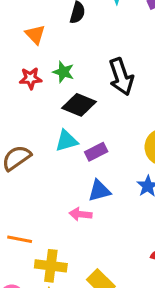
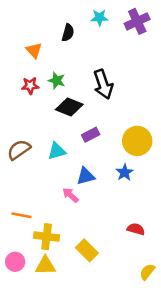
cyan triangle: (66, 141) -> (57, 151), moved
purple rectangle: (96, 152) -> (91, 135), moved
pink arrow: (81, 214) -> (70, 195), turned 36

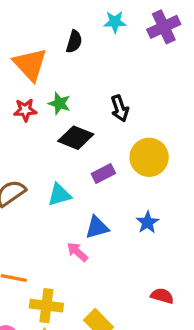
orange triangle: (34, 50) -> (30, 64), size x1.6
black arrow: (103, 84) -> (120, 108), size x0.7
yellow circle: (137, 141) -> (149, 157), moved

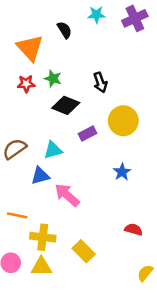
black semicircle: (74, 42) -> (64, 30), turned -48
blue triangle: (97, 227) -> (40, 176), moved
pink arrow: (77, 252) -> (67, 195), size x1.5

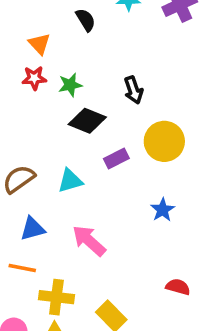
orange triangle: (30, 48) -> (39, 44), size x0.6
green star: (53, 79) -> (70, 85), turned -30
red star: (26, 84) -> (34, 78), moved
blue triangle: (40, 176) -> (33, 229), moved

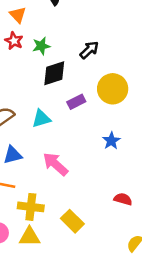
red star: (34, 78) -> (14, 41), turned 30
black arrow: (134, 90) -> (89, 50), turned -114
black diamond: (87, 121) -> (54, 73), turned -40

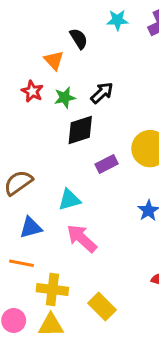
orange triangle: (18, 15) -> (54, 60), moved
black arrow: (89, 50) -> (102, 93), moved
cyan triangle: (41, 119) -> (69, 200), moved

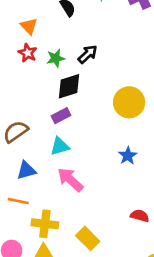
orange triangle: (54, 60) -> (29, 26), moved
purple rectangle: (107, 164) -> (61, 116), moved

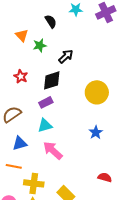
red star: (28, 53) -> (21, 76), moved
green star: (56, 58) -> (40, 45), moved

